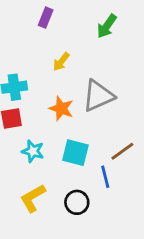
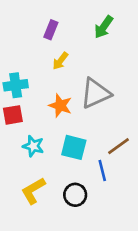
purple rectangle: (46, 18) -> (51, 30), moved

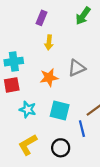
yellow arrow: (60, 61) -> (49, 42), turned -32
gray triangle: (95, 93) -> (77, 68), size x0.7
orange star: (60, 106) -> (49, 78), turned -30

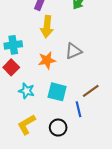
yellow arrow: (49, 42) -> (47, 27), size x1.5
red square: (12, 85) -> (11, 67), turned -35

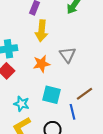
gray triangle: (73, 51) -> (68, 55), turned -42
cyan star: (26, 91) -> (22, 104), moved

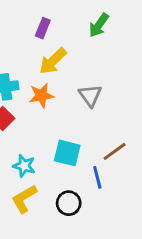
yellow arrow: (42, 31) -> (53, 61), turned 40
orange star: (42, 64) -> (41, 95), moved

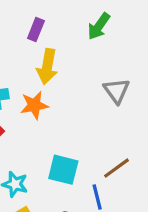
yellow arrow: (53, 61) -> (47, 67), turned -36
gray triangle: (90, 95) -> (117, 91), moved

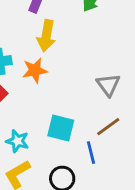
gray triangle: (117, 91) -> (108, 85), moved

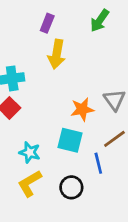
orange star: (35, 70) -> (82, 109), moved

